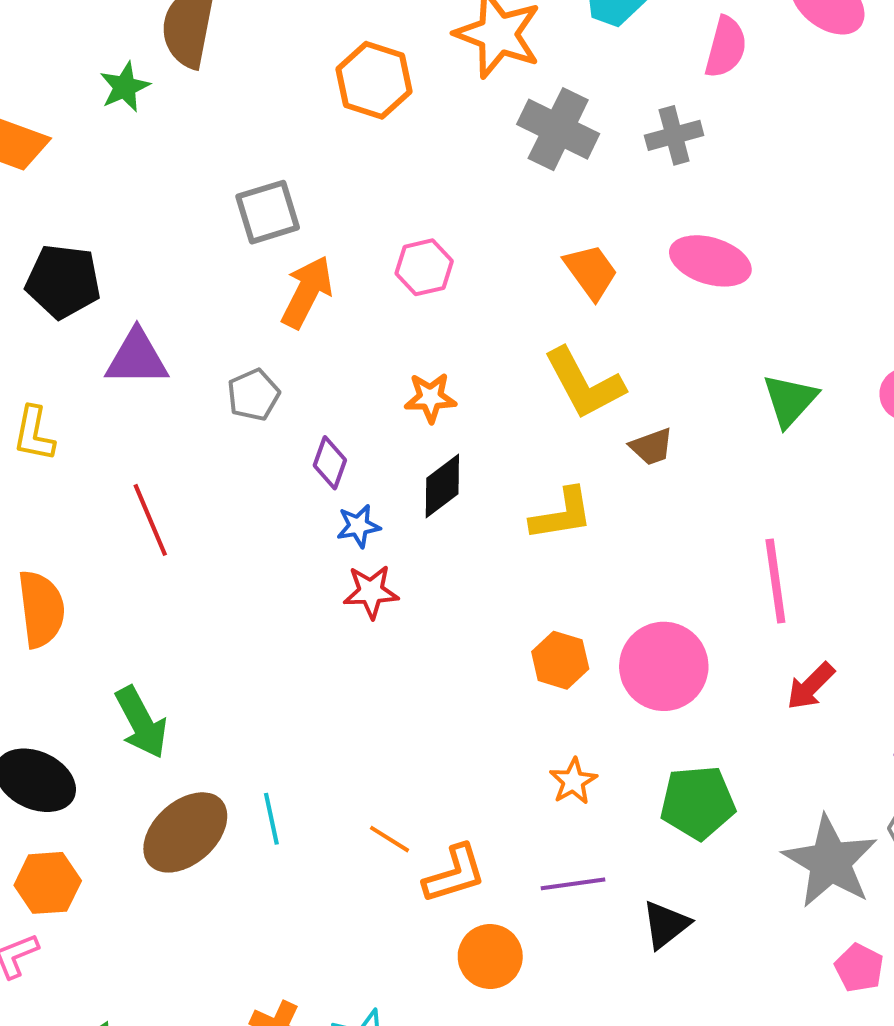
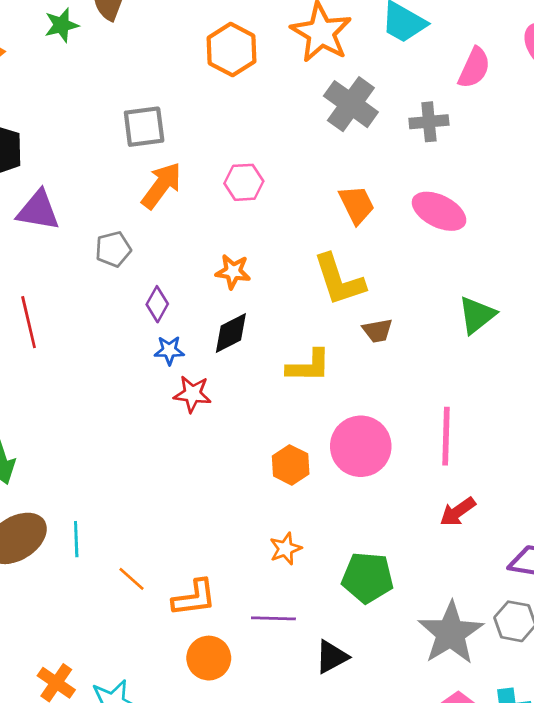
red star: (371, 592) -> (192, 394), moved
pink circle: (664, 666) -> (361, 446), moved
orange line: (390, 839) -> (132, 579), moved

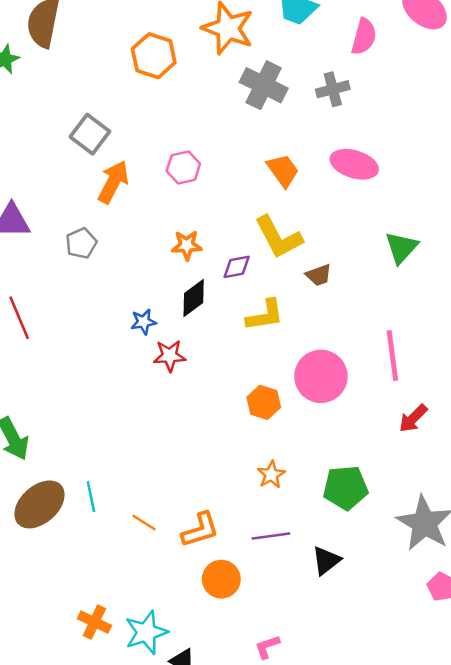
gray square: (144, 127) -> (90, 134), turned -36
purple diamond: (157, 304) -> (237, 267), moved, turned 60

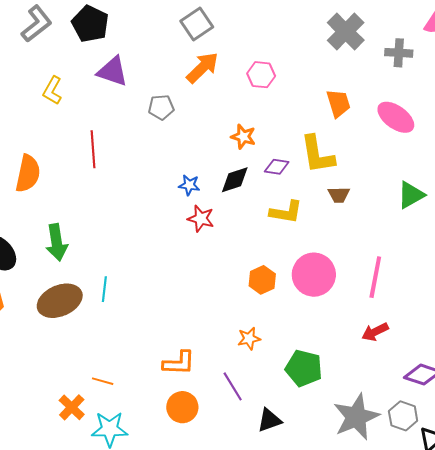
cyan line: (91, 496) -> (104, 289), moved
orange line: (144, 523) -> (103, 381), moved, turned -35
purple line: (271, 536) -> (233, 386), turned 48

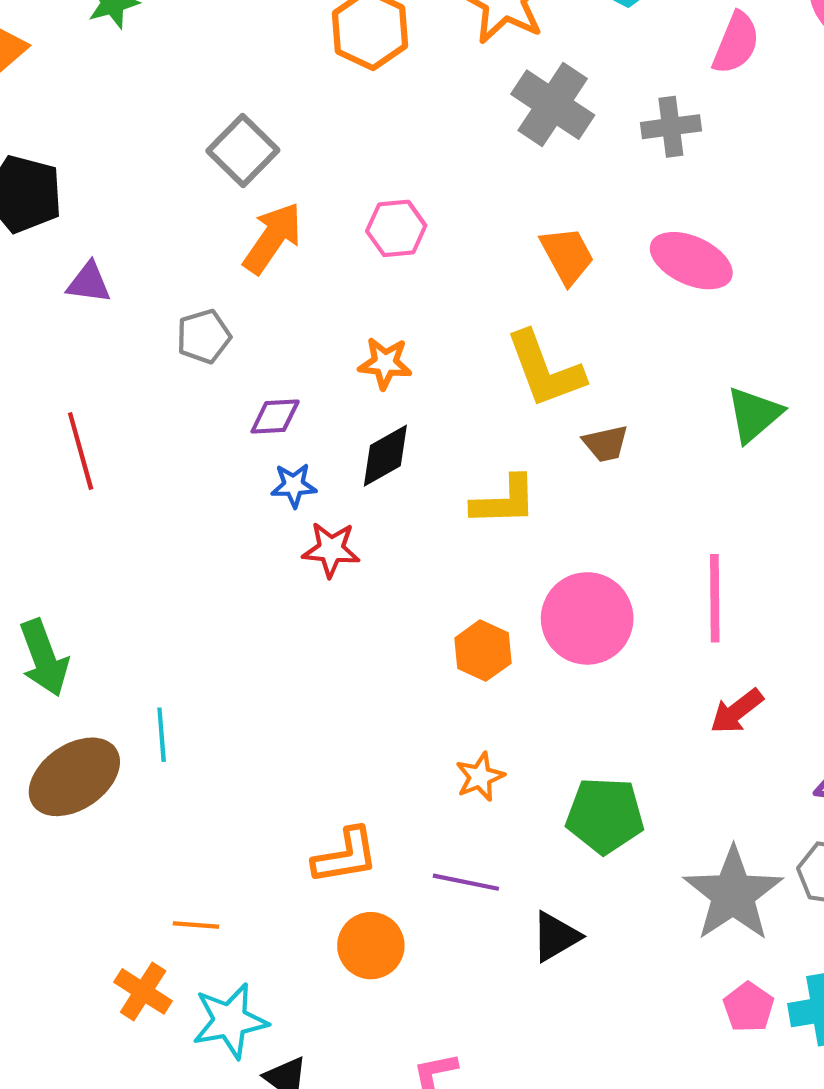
purple triangle: (112, 71) -> (89, 283), size x0.7
purple diamond: (277, 167) -> (275, 417), moved
purple line: (233, 386) -> (466, 882), turned -36

